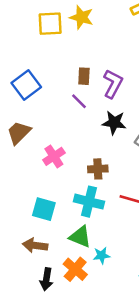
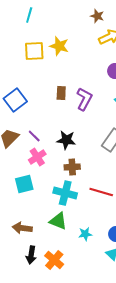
purple line: (79, 101) -> (34, 136), moved
black star: (114, 123) -> (66, 140), moved
cyan square: (44, 209) -> (24, 184), moved, turned -30
cyan star: (102, 255) -> (85, 234), moved
orange cross: (75, 269) -> (54, 260), moved

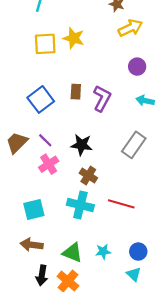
blue square: (15, 100) -> (41, 99), moved
brown cross: (72, 167) -> (88, 175), turned 35
cyan square: (24, 184) -> (34, 210), moved
green triangle: (58, 221) -> (72, 253), moved

